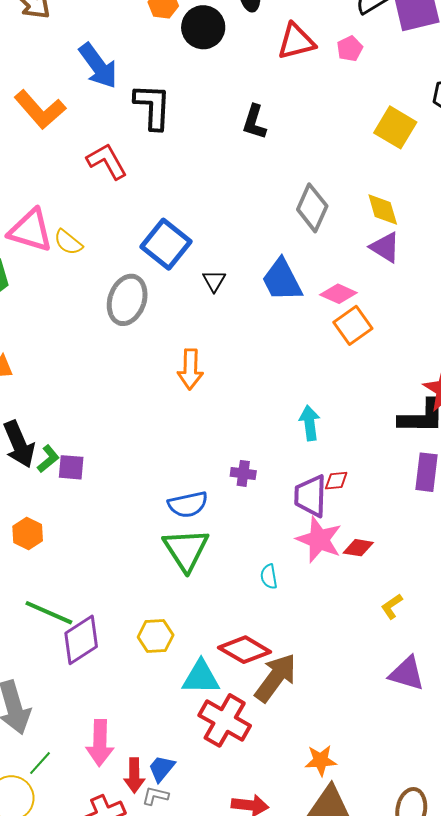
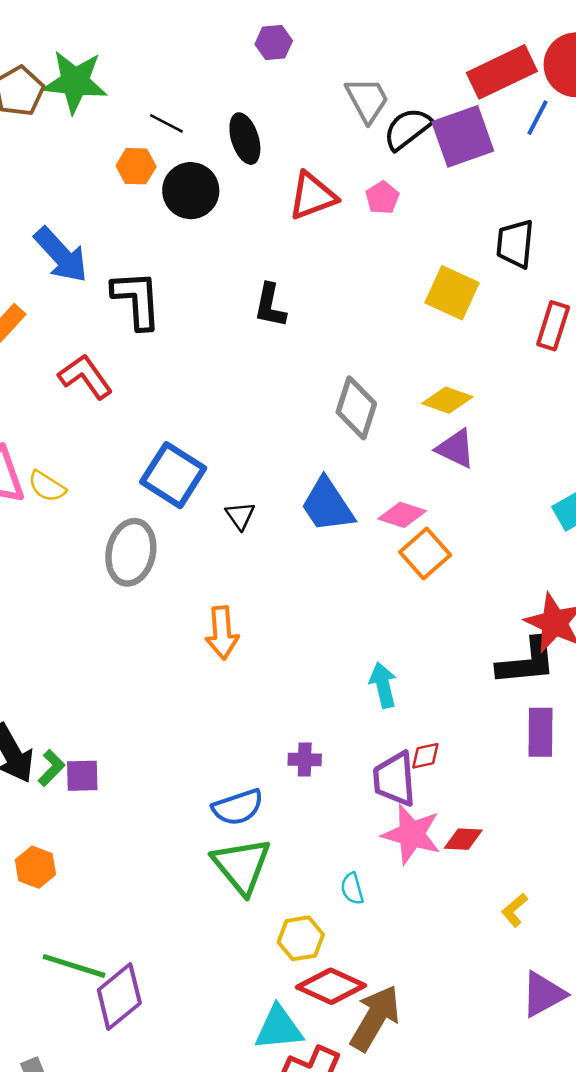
yellow diamond: (383, 210) -> (447, 400), turned -48
yellow hexagon: (156, 636) -> (301, 938), moved
purple triangle: (407, 673) -> (543, 994), turned -39

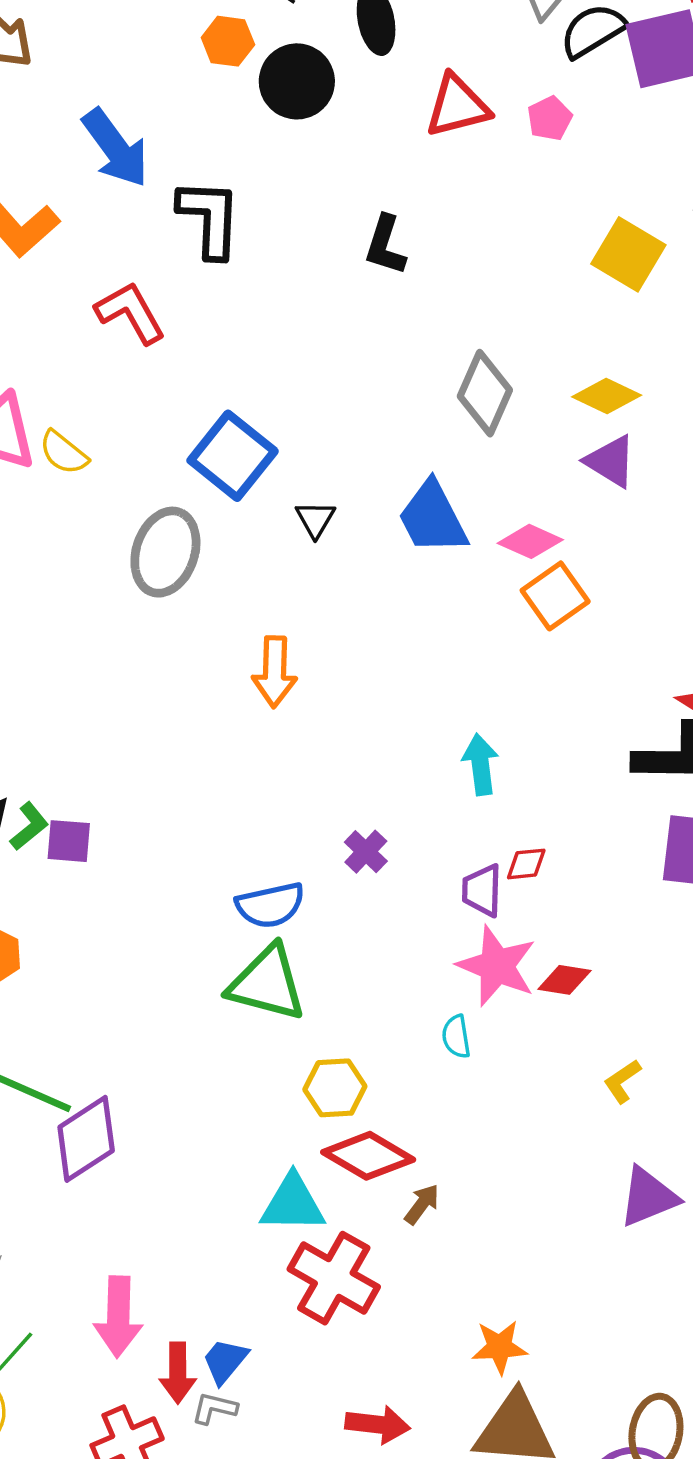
purple cross: (305, 760) -> (366, 852), turned 36
purple trapezoid: (395, 779) -> (482, 890), size x0.7
green triangle: (242, 866) -> (267, 983), turned -42
cyan semicircle: (352, 889) -> (456, 1037), moved
brown arrow: (375, 1018) -> (422, 1204), size x0.5

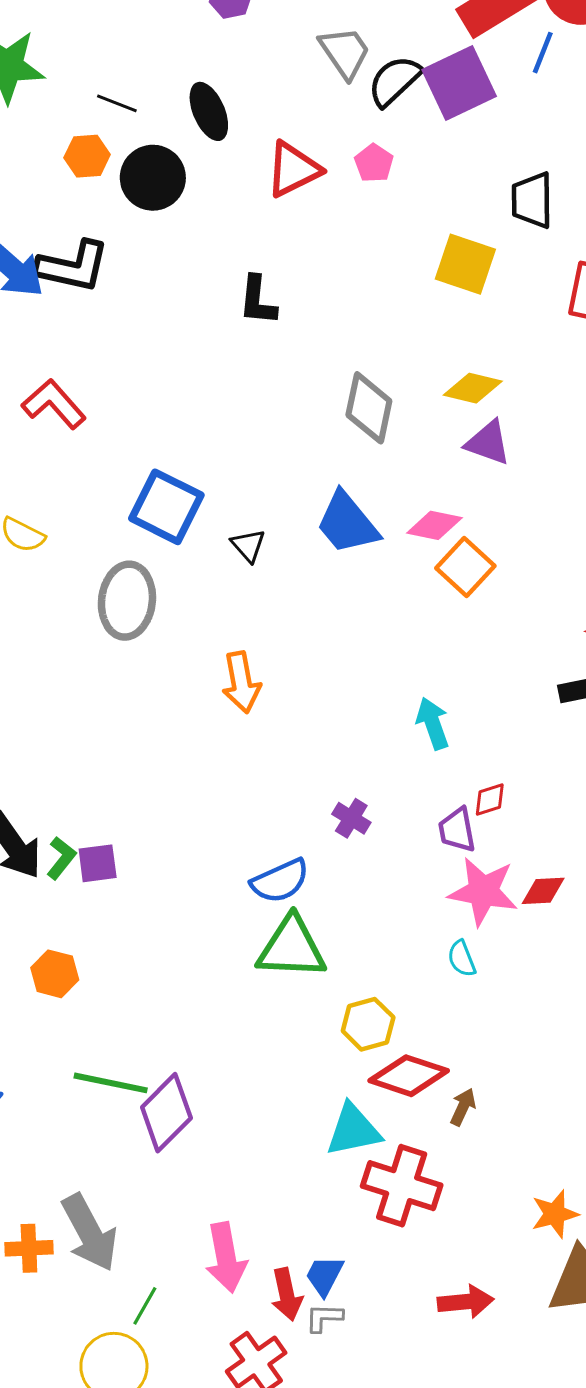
black L-shape: (210, 218) -> (73, 266), moved, turned 112

